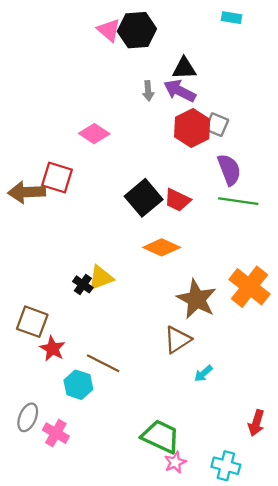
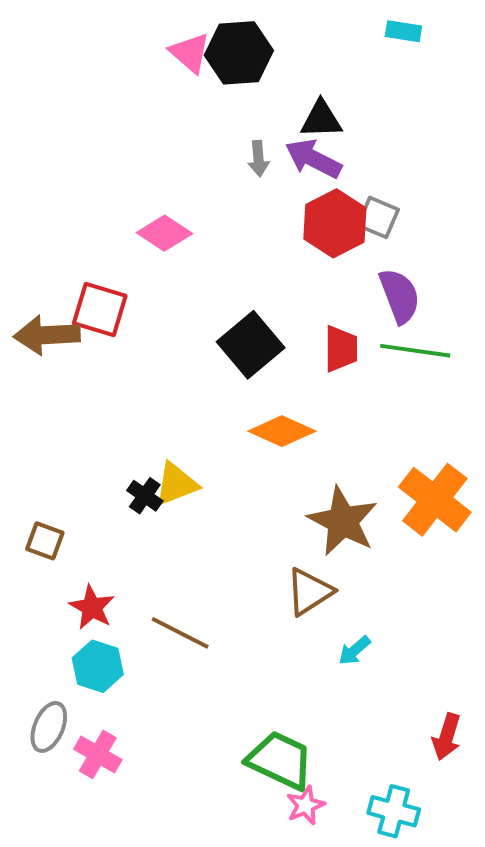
red trapezoid: (177, 200) -> (341, 349), moved, turned -116
brown square: (32, 322) -> (45, 541), moved, size x0.7
cyan hexagon: (78, 385) -> (98, 666), moved

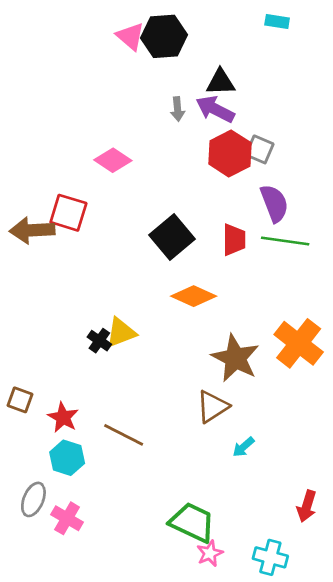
brown square: (45, 541) -> (20, 400), moved

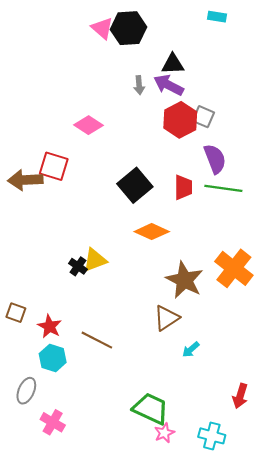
pink cross: (67, 518) -> (53, 422), moved

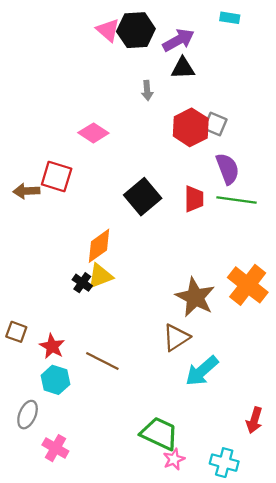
purple arrow: (169, 85) -> (178, 40), moved, turned 124
brown arrow: (25, 180) -> (26, 191), size x0.7
orange diamond: (152, 232) -> (99, 246), moved, turned -60
cyan arrow: (191, 350) -> (202, 371), size x1.8

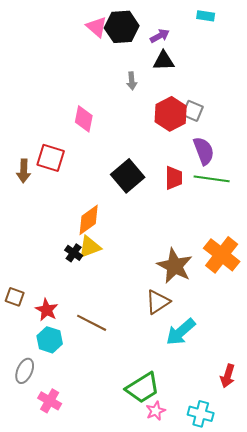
purple arrow: (178, 40) -> (160, 36), size x0.7
pink diamond: (93, 133) -> (84, 119), turned 68
brown arrow: (26, 191) -> (24, 171), turned -85
green trapezoid: (159, 434) -> (143, 388), turned 123

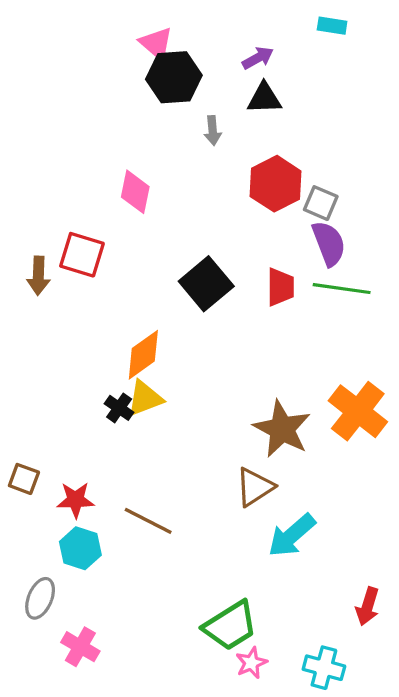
black hexagon: (122, 27) -> (174, 77), moved
gray square: (193, 111) -> (321, 203), moved
red star: (47, 310) -> (76, 500), turned -30

